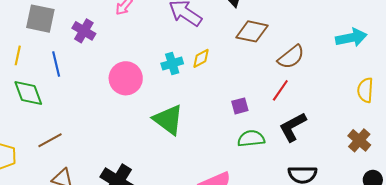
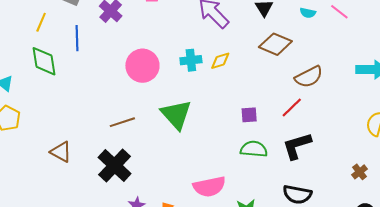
brown line: (50, 140) -> (122, 122), moved
brown cross: (359, 140) -> (360, 172), size x0.7

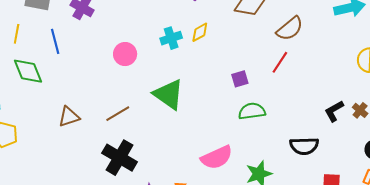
pink circle: (142, 66) -> (125, 54), size x0.7
black L-shape: (297, 146) -> (334, 111), moved, size x0.7
brown triangle: (61, 152) -> (69, 117), moved, turned -35

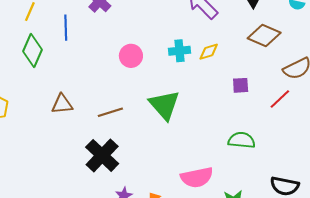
green diamond: (28, 71) -> (32, 51), turned 32
purple square: (240, 79) -> (241, 85), moved

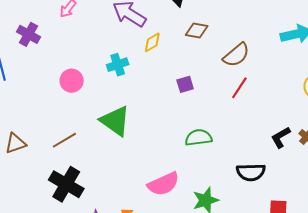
brown diamond: (264, 36) -> (197, 30), size x0.7
yellow diamond: (209, 52) -> (152, 42), moved
red line: (280, 99) -> (239, 88), moved

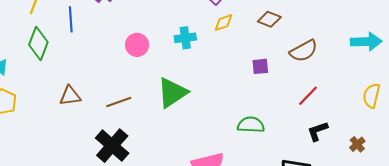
purple square: (185, 84) -> (260, 66), moved
red line: (239, 88) -> (308, 96), moved
green triangle: (115, 121) -> (172, 93), turned 40
black L-shape: (281, 137) -> (318, 131), moved

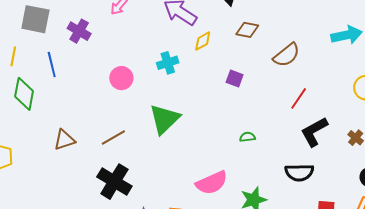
purple square: (260, 66) -> (235, 79), moved, turned 36
green semicircle: (251, 125) -> (247, 137), size x0.6
black L-shape: (318, 131) -> (314, 132), size x1.4

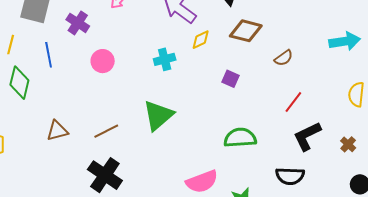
brown diamond: (247, 30) -> (246, 31), size x1.4
brown semicircle: (286, 55) -> (284, 58), size x0.7
pink circle: (121, 78) -> (103, 61), moved
green semicircle: (247, 137) -> (240, 138), size x2.0

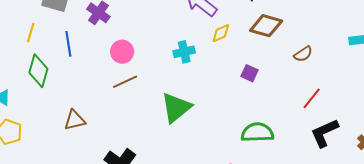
brown line: (106, 131) -> (125, 82), moved

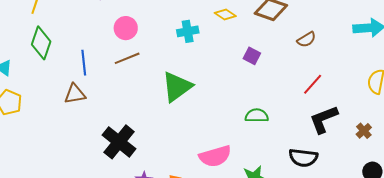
yellow diamond: (221, 33) -> (225, 15), turned 55
blue line: (68, 44) -> (84, 63), moved
green semicircle: (257, 132) -> (257, 116), size x0.7

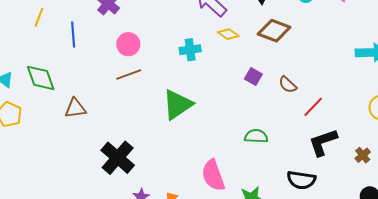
brown semicircle: (306, 40) -> (288, 85), moved, turned 72
green diamond: (41, 43) -> (41, 78), moved, turned -40
blue line: (84, 63) -> (73, 35), moved
pink semicircle: (215, 156) -> (213, 175), turned 84

